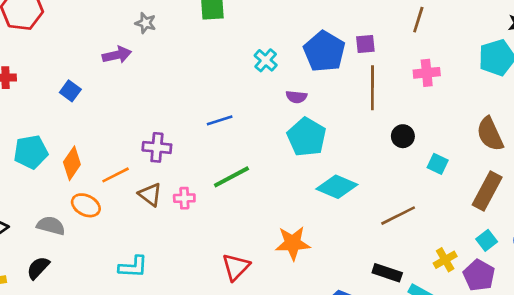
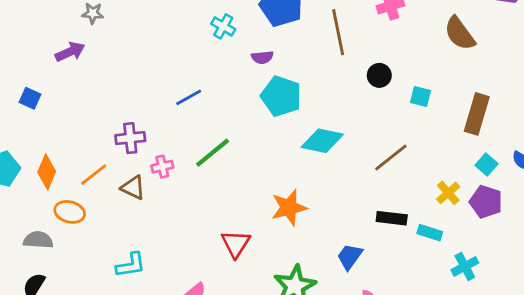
brown semicircle: (490, 134) -> (460, 33), moved
pink cross: (184, 198) -> (162, 167), moved

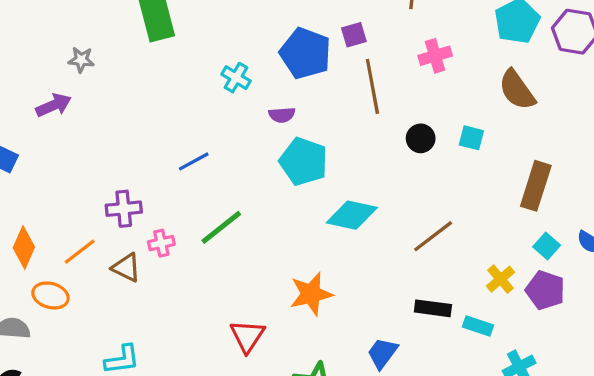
cyan square: (421, 96) -> (471, 138), moved

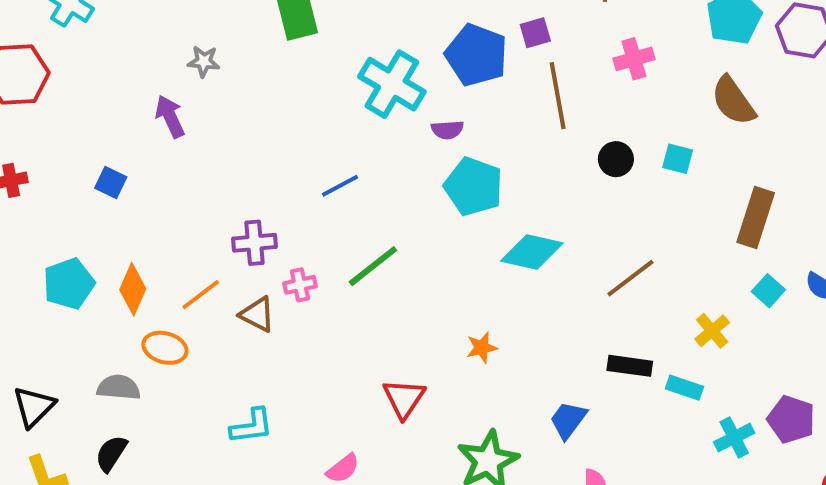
cyan cross: (236, 78) -> (392, 84), size x1.8
purple arrow: (54, 105) -> (170, 117), turned -92
purple pentagon: (545, 290) -> (791, 419), moved
orange star: (311, 294) -> (482, 348), size x0.6

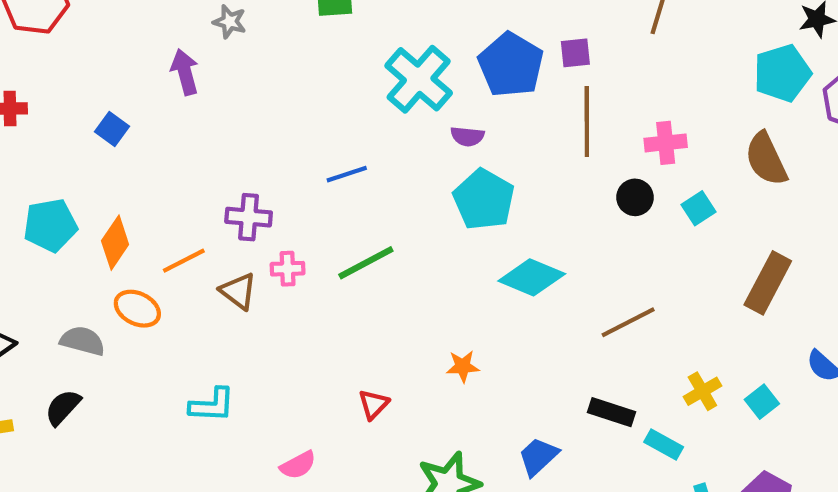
pink cross: (634, 59) -> (666, 143), moved
cyan square: (678, 159) -> (698, 208), turned 32
cyan square: (768, 291) -> (762, 402), moved
red triangle: (404, 398) -> (374, 404), size x0.7

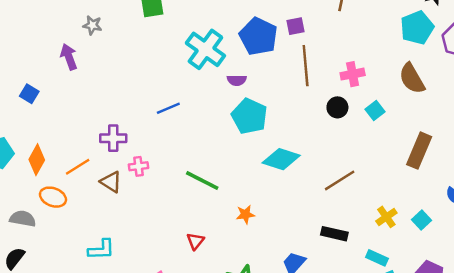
green line: (366, 263) -> (202, 181), moved, turned 60
cyan rectangle: (664, 445) -> (377, 258), moved

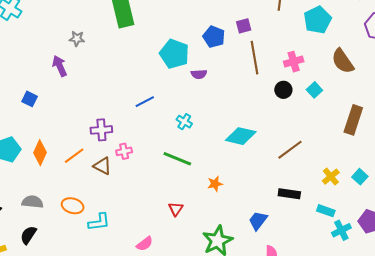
cyan pentagon: (417, 28) -> (317, 20), moved
blue pentagon: (258, 36) -> (214, 37), size x0.7
cyan cross: (205, 49) -> (184, 122), moved, size x0.5
cyan pentagon: (249, 116) -> (174, 54), moved
orange ellipse: (53, 197) -> (73, 206), moved

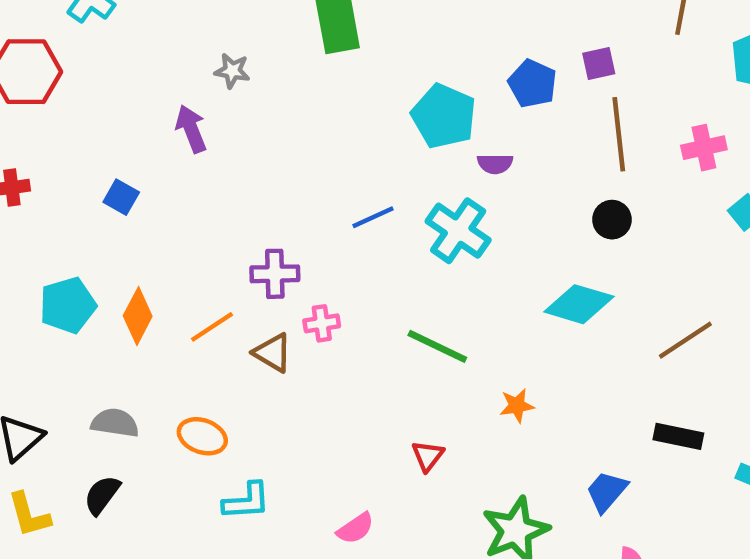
black circle: (283, 90) -> (612, 220), moved
cyan cross: (184, 122) -> (458, 231), moved, size x1.8
cyan L-shape: (99, 222) -> (247, 501), moved

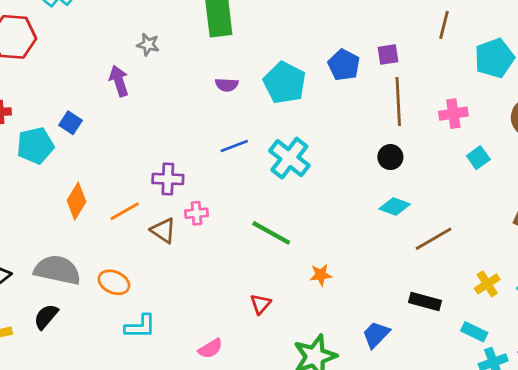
purple semicircle: (495, 164) -> (227, 85), moved
cyan diamond: (579, 304) -> (395, 206), moved, size x0.7
cyan pentagon: (68, 305) -> (35, 146), moved
gray semicircle: (115, 423) -> (57, 270), size x1.5

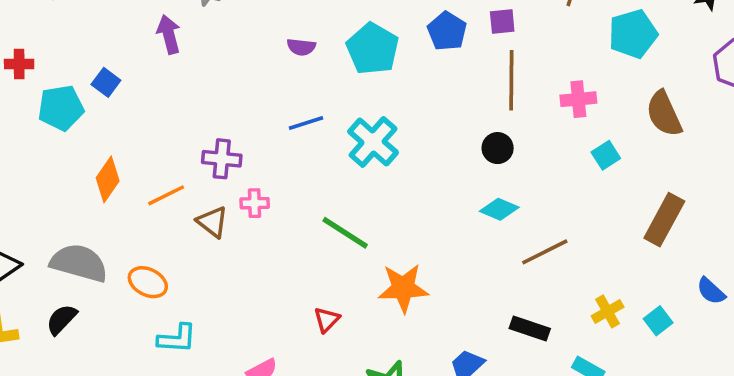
orange star: (321, 275) -> (403, 288), size x1.8

